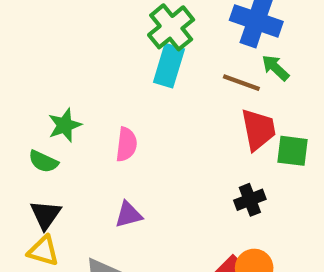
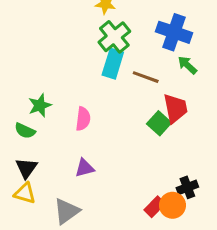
brown line: (241, 83) -> (146, 77), moved
green square: (292, 151) -> (159, 123), moved, turned 35
black cross: (250, 200) -> (187, 187), moved

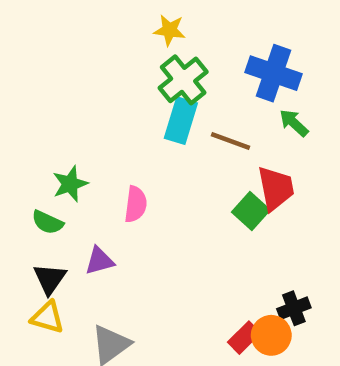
purple triangle: (85, 168) -> (99, 261), moved

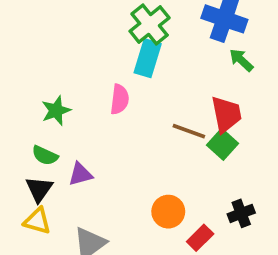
brown line: (231, 141) -> (189, 131), moved
pink semicircle: (136, 204) -> (120, 99), moved
green square: (251, 211) -> (223, 144), moved
green semicircle: (47, 222) -> (45, 155), moved
orange circle: (271, 335) -> (168, 212), moved

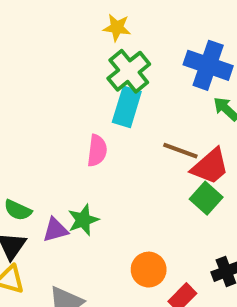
green star: (56, 111) -> (83, 220), moved
red trapezoid: (226, 114) -> (210, 166), turned 60
brown line: (189, 131) -> (180, 151), moved

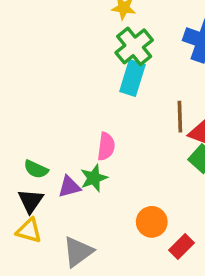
pink semicircle: (97, 151) -> (106, 146), moved
brown line: (180, 151) -> (180, 117), turned 68

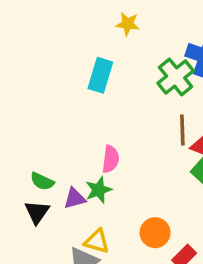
green cross: (134, 46) -> (176, 77), moved
cyan rectangle: (132, 78) -> (100, 75), moved
yellow triangle: (29, 231) -> (97, 241), moved

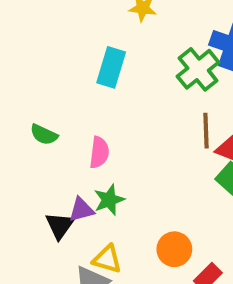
pink semicircle: (111, 159) -> (99, 152), moved
green semicircle: (42, 181) -> (44, 135), moved
black triangle: (37, 212) -> (60, 226), moved

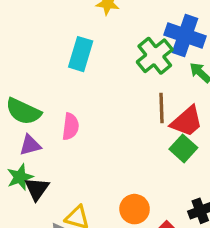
green semicircle: (44, 135) -> (23, 111), size x1.5
green star: (109, 200) -> (20, 177), moved
purple triangle: (81, 210) -> (30, 145), moved

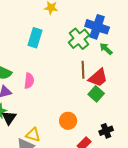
orange circle: (135, 209) -> (68, 121), moved

